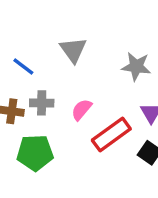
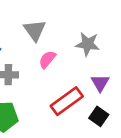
pink semicircle: (81, 110) -> (47, 59), moved

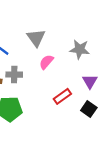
red rectangle: (67, 101) -> (62, 96), size x0.7

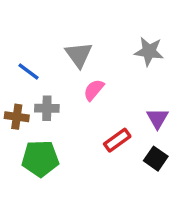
gray star: (80, 49) -> (149, 51), moved

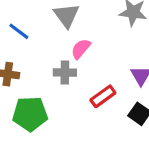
gray cross: (47, 108) -> (65, 73), moved

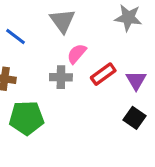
red rectangle: (103, 96) -> (103, 74), moved

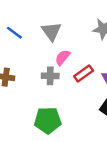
blue line: (16, 37) -> (14, 33), moved
green pentagon: (26, 118) -> (48, 120), moved

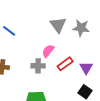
gray triangle: (51, 31) -> (58, 25), moved

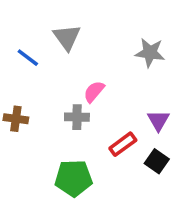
gray triangle: (58, 25) -> (67, 37), moved
red rectangle: (65, 64) -> (123, 144), moved

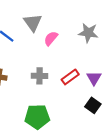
pink semicircle: (94, 92) -> (51, 38), moved
red rectangle: (123, 144) -> (70, 77), moved

